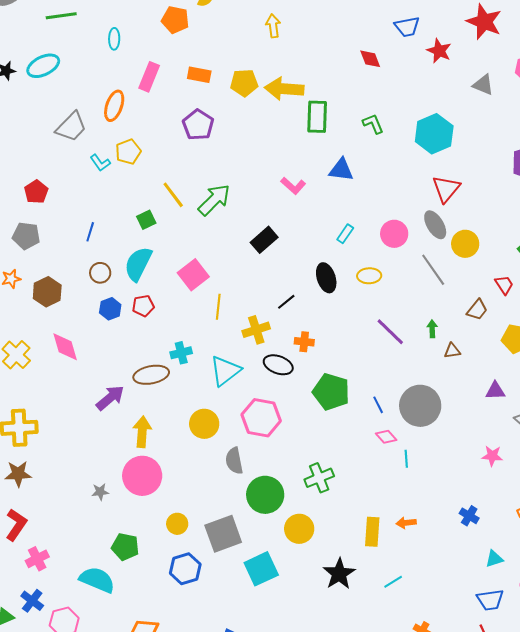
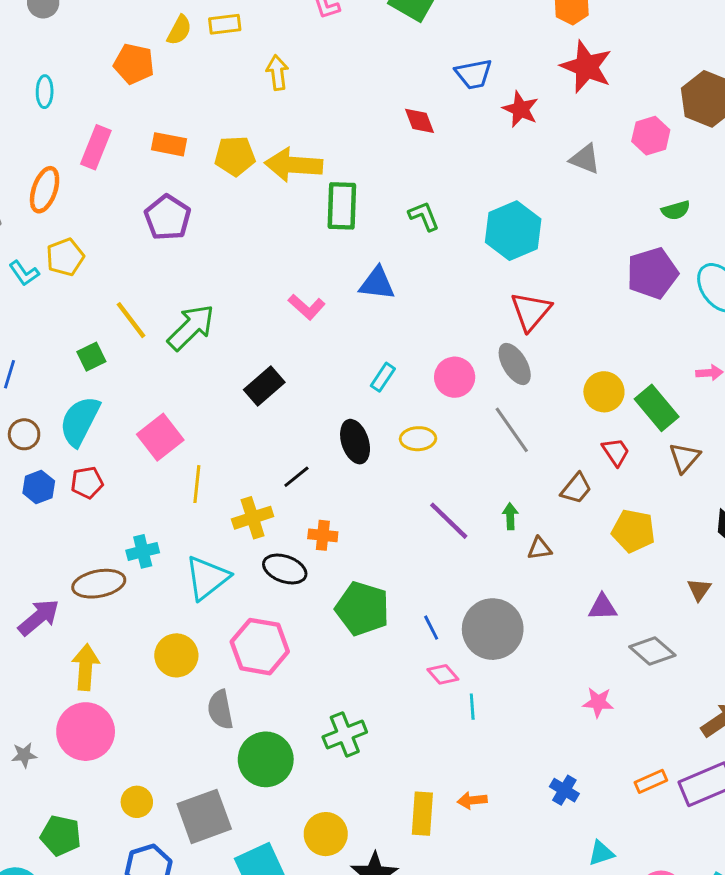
yellow circle: (465, 244) -> (604, 392), moved
yellow circle: (299, 529) -> (326, 834), moved

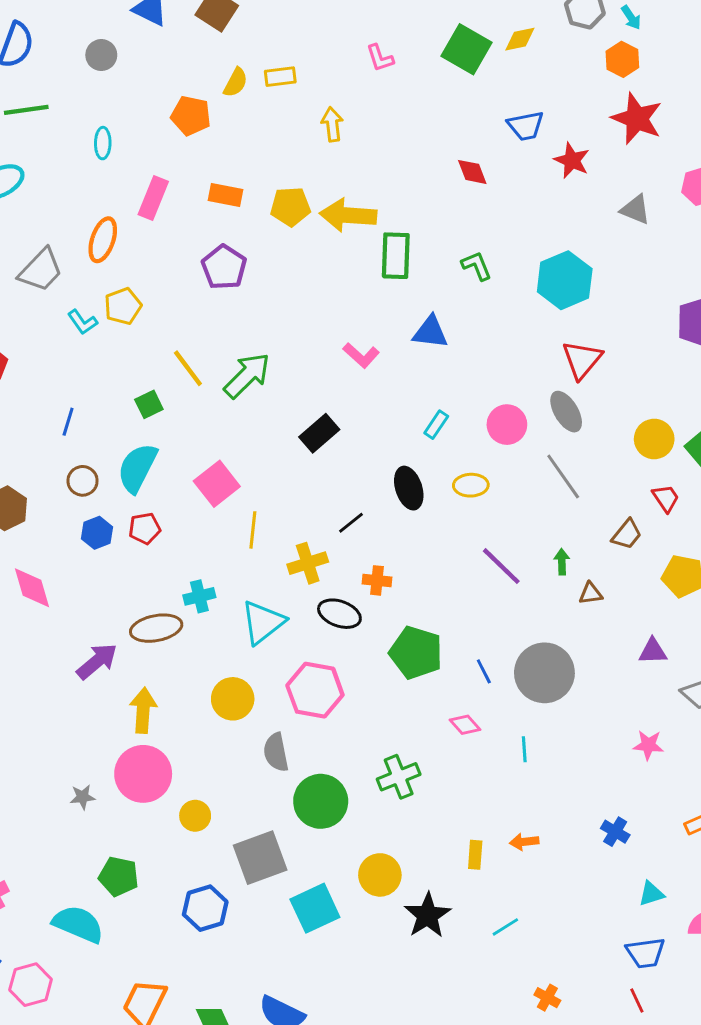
pink diamond: (443, 674) -> (465, 725), moved
yellow circle: (137, 802) -> (195, 816), moved
yellow rectangle: (422, 814) -> (475, 855), size x0.7

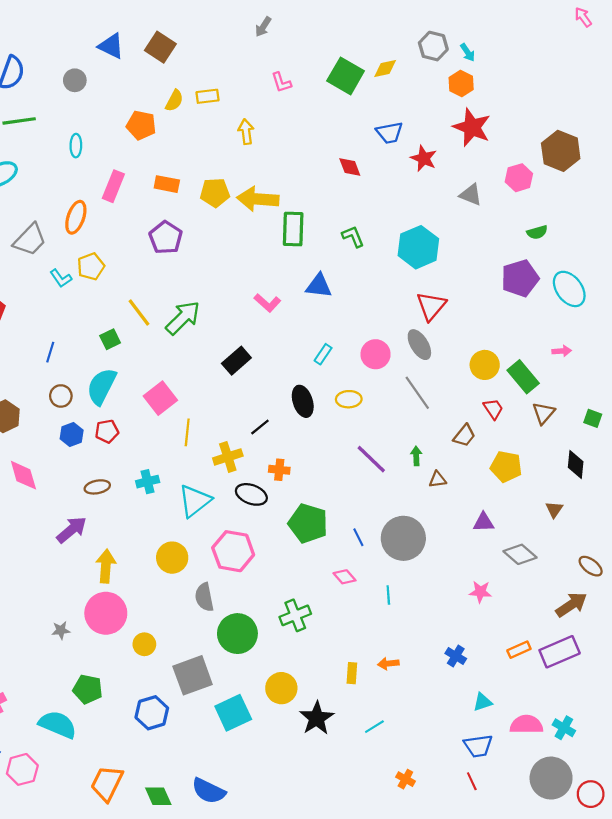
brown ellipse: (156, 628) -> (97, 487), moved, size x0.7

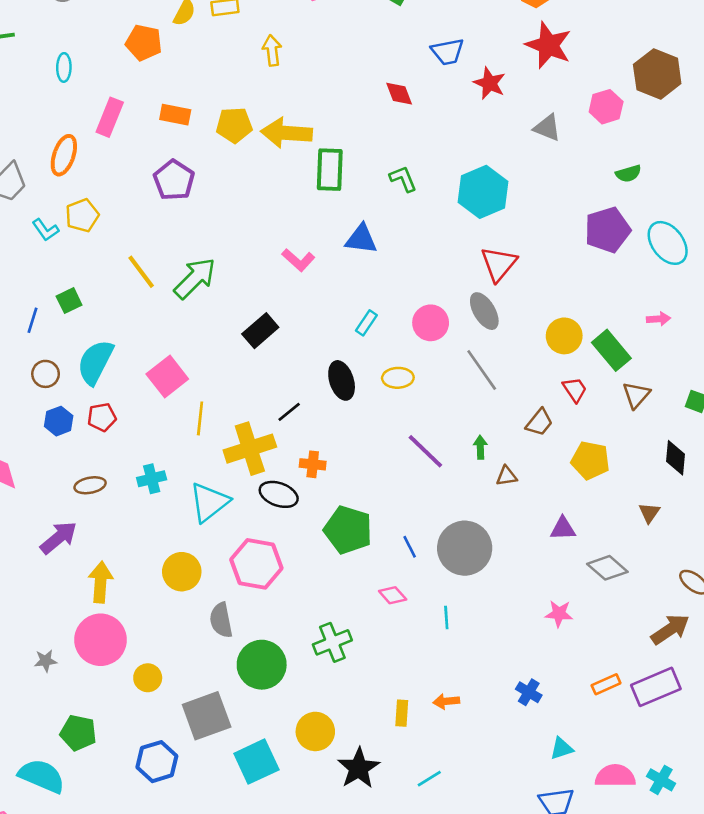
green square: (110, 339) -> (69, 301), moved
yellow cross: (228, 457) -> (250, 449), size x1.4

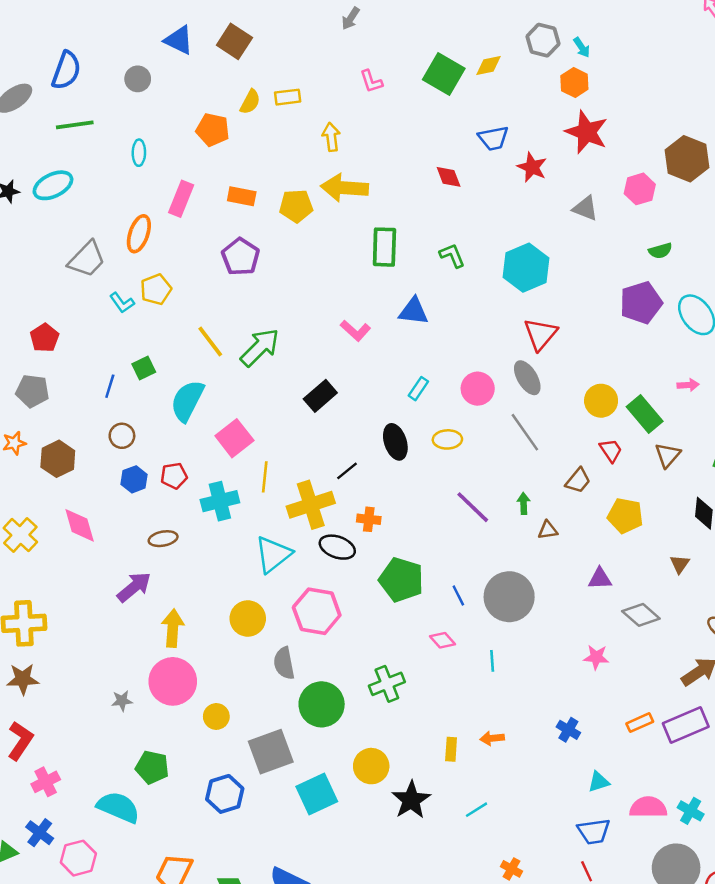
yellow arrow: (287, 133) -> (345, 188), moved
cyan semicircle: (95, 362) -> (187, 401), moved
cyan cross: (152, 479) -> (220, 501), moved, size x1.4

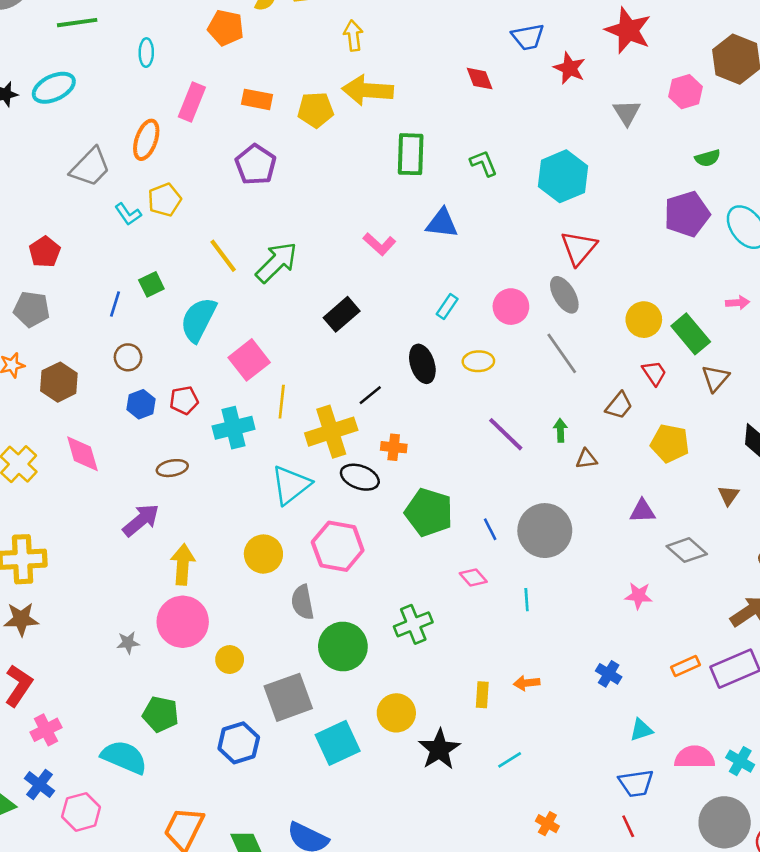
gray triangle: (585, 208) -> (627, 112), turned 36

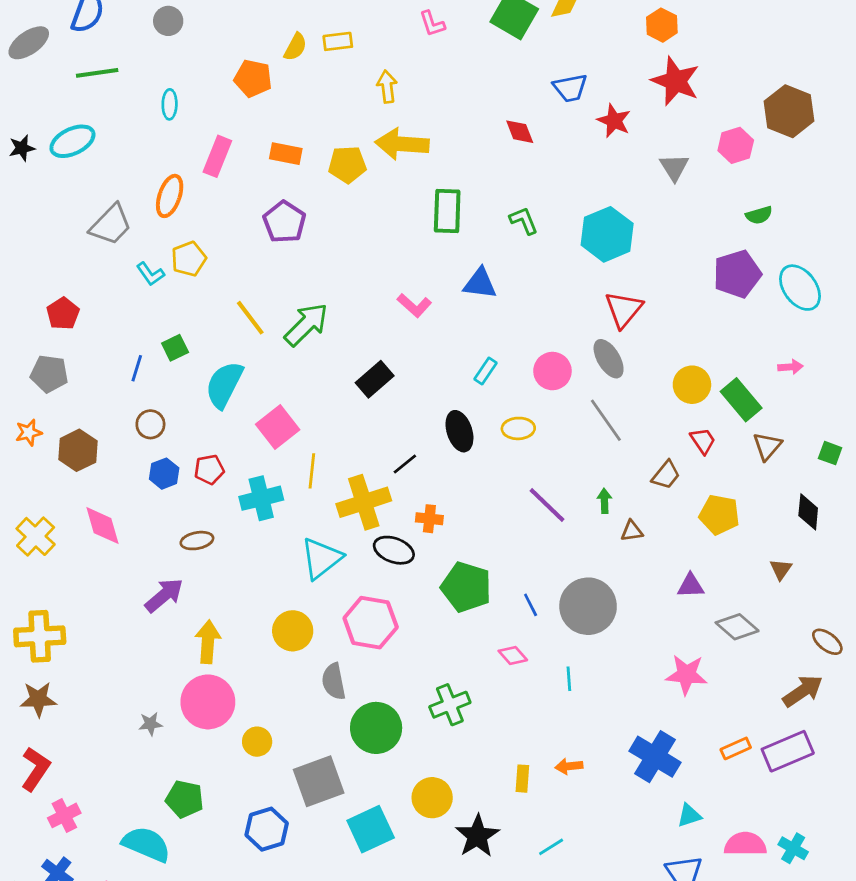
pink star: (639, 596) -> (686, 675), size x1.4
blue cross: (609, 674) -> (655, 757), size x1.8

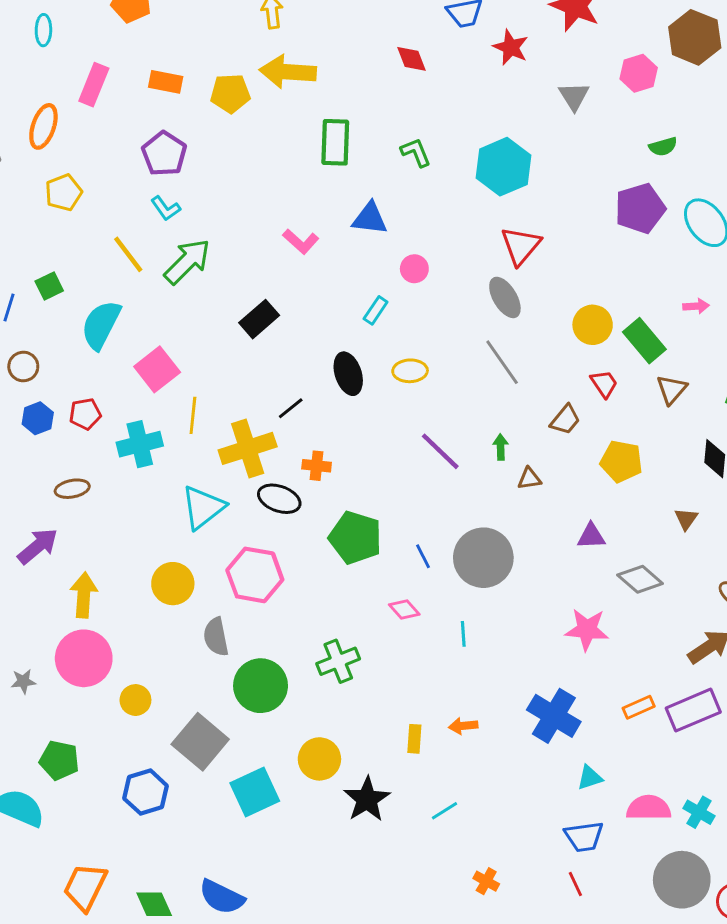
cyan L-shape: (150, 274) -> (166, 208), moved
pink circle: (552, 371) -> (414, 269), moved, size x0.7
gray square: (319, 781) -> (200, 742), turned -30

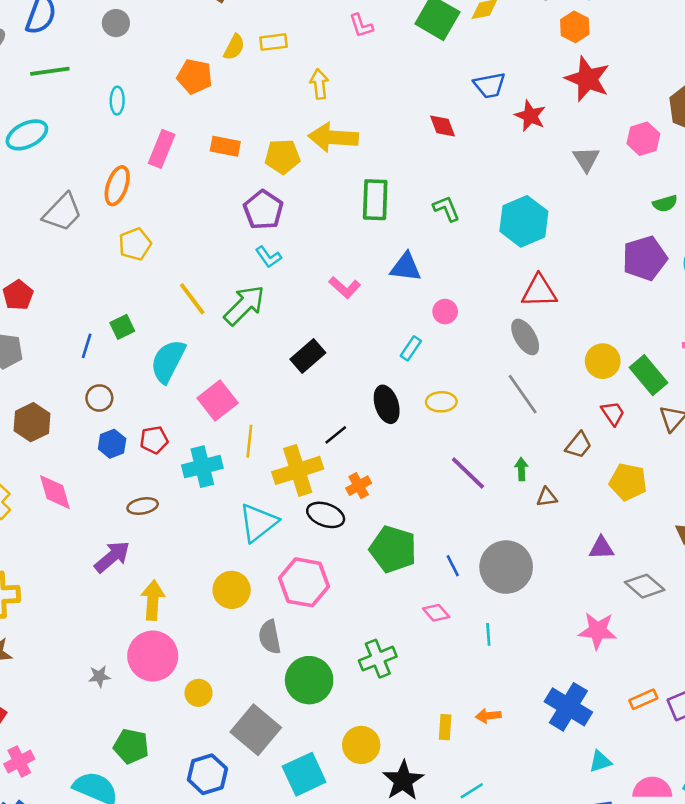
purple pentagon: (164, 154) -> (263, 210), moved
cyan L-shape: (166, 208) -> (268, 257), moved
red triangle: (521, 246) -> (539, 291), turned 48
orange cross: (317, 466) -> (359, 486), turned -35

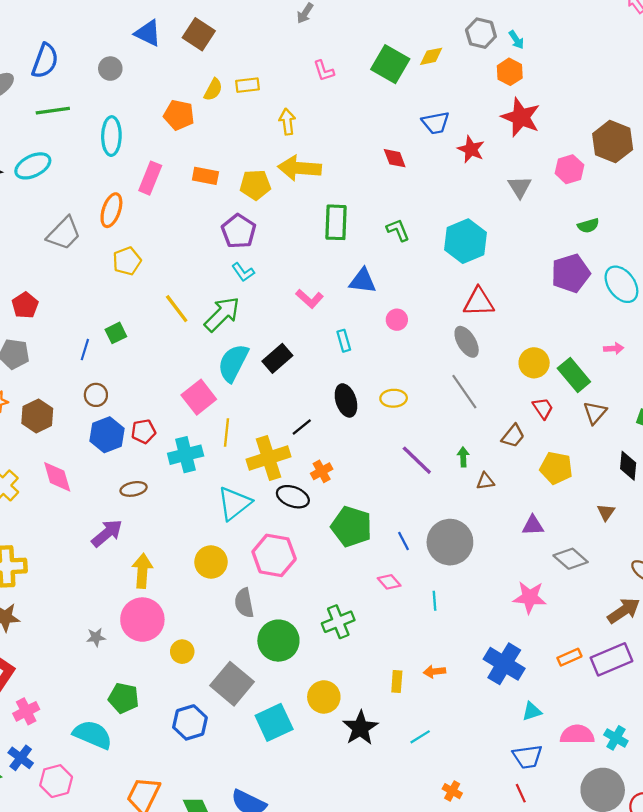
cyan ellipse: (117, 101) -> (111, 136), size x1.6
cyan rectangle: (411, 348) -> (344, 341), moved, turned -50
cyan semicircle: (168, 361) -> (233, 363), moved
blue hexagon: (112, 444) -> (107, 435), size x1.4

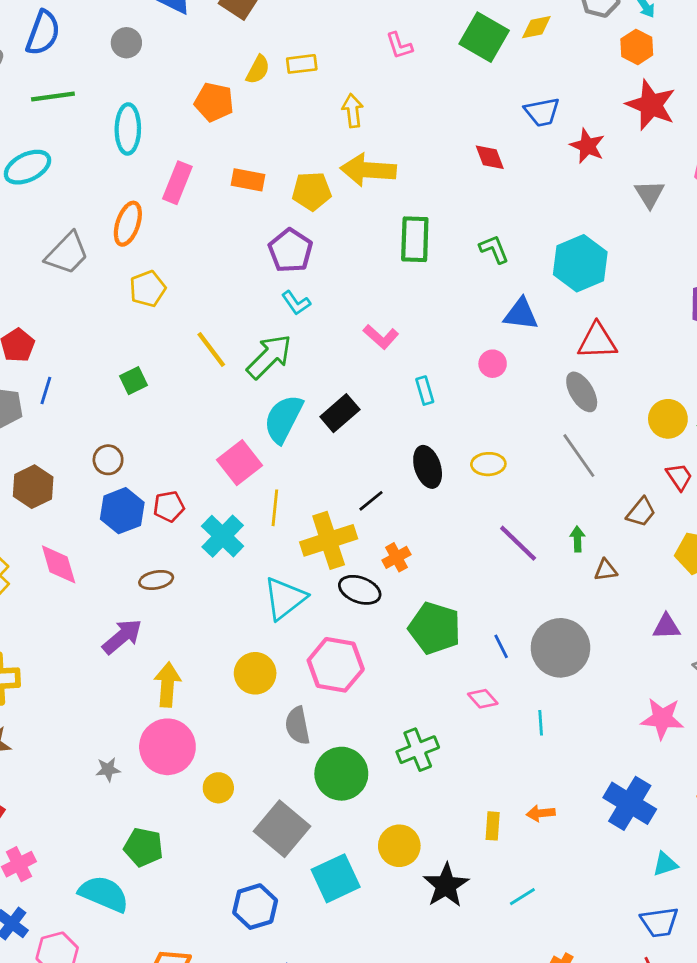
blue triangle: (363, 281) -> (521, 314), moved
blue line: (85, 350) -> (46, 391), moved
cyan cross: (186, 455) -> (223, 536), turned -32
blue hexagon: (190, 722) -> (255, 907), moved

